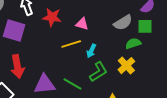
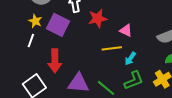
red star: (52, 17) -> (98, 18), turned -30

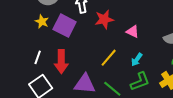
white line: (31, 41) -> (38, 57), moved
yellow line: (112, 48) -> (109, 58), moved, turned -42

